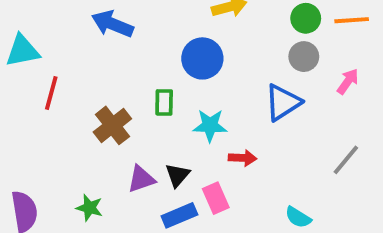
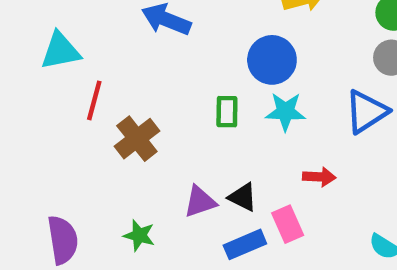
brown cross: (112, 125) -> (137, 139), moved
cyan star: (210, 125) -> (285, 112), moved
black triangle: (177, 175) -> (243, 197), turned -44

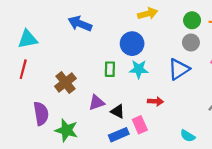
red line: (94, 100) -> (23, 69), moved
purple triangle: (200, 202) -> (97, 102), moved
green star: (139, 235) -> (67, 130), size x1.5
purple semicircle: (63, 240) -> (41, 114), moved

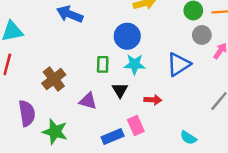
gray circle: (191, 42) -> (202, 35), moved
purple triangle: (97, 102) -> (88, 101), turned 35
black triangle: (118, 111) -> (120, 90), moved, turned 32

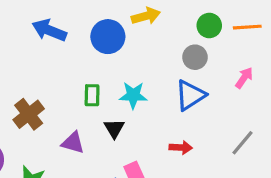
gray circle: (202, 35) -> (195, 57), moved
blue circle: (127, 36) -> (108, 37), moved
red arrow: (153, 100) -> (181, 147), moved

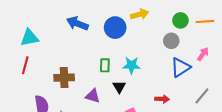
blue triangle: (190, 95) -> (180, 67), moved
brown cross: (29, 114) -> (64, 78), turned 36

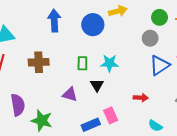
blue arrow: (77, 23) -> (54, 20), turned 65
brown cross: (64, 78) -> (39, 62), moved

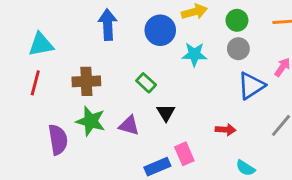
green circle: (160, 17) -> (237, 20), moved
green rectangle: (82, 63) -> (146, 83), turned -48
cyan star: (109, 63) -> (194, 54), moved
green star: (42, 121) -> (91, 121), moved

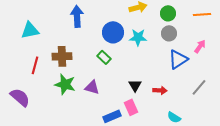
blue circle: (160, 30) -> (113, 32), moved
red line: (35, 83) -> (35, 65), moved
black triangle: (166, 113) -> (135, 85), moved
purple semicircle: (58, 140) -> (20, 97), moved, turned -40

